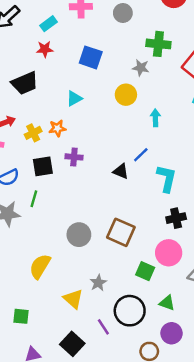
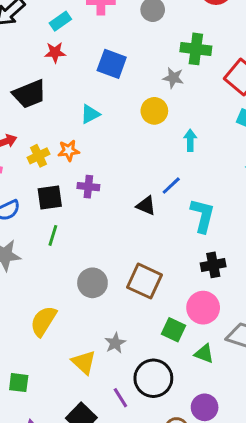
green line: (34, 199) -> (53, 235), moved
green triangle: (167, 303) -> (204, 354), moved

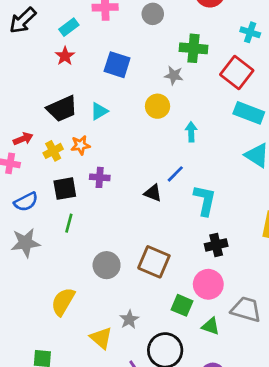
red star: (55, 52) -> (65, 56), turned -30
black trapezoid: (29, 94) -> (62, 109), moved

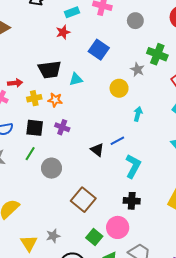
gray circle: (107, 265) -> (51, 168), moved

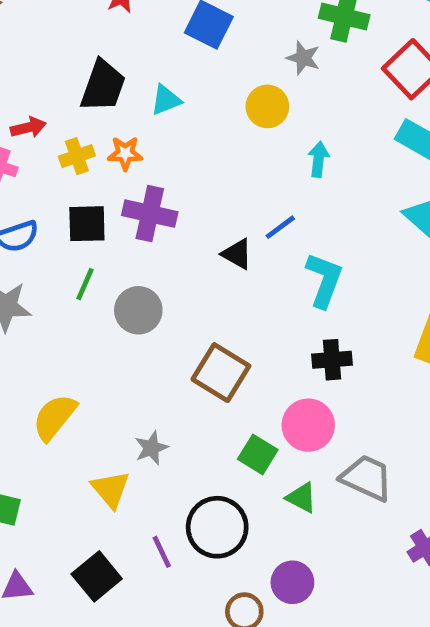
black trapezoid: (50, 70) -> (103, 86), turned -55
purple cross: (62, 127) -> (150, 214), size x1.5
gray star: (53, 236) -> (151, 448), moved

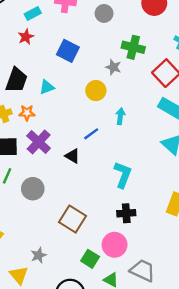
purple cross: (150, 214) -> (39, 142), turned 30
blue line: (280, 227) -> (91, 134), moved
black triangle: (237, 254) -> (72, 156), moved

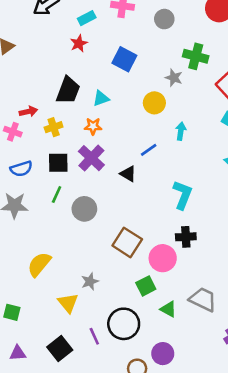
orange star: (27, 113) -> (93, 126), moved
pink circle: (115, 245) -> (163, 258), moved
green square: (90, 259) -> (146, 286), turned 30

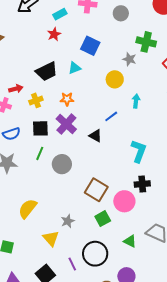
black trapezoid: (68, 90) -> (47, 71), turned 45
cyan triangle: (101, 98) -> (75, 68), moved
green square: (146, 286) -> (103, 219), moved

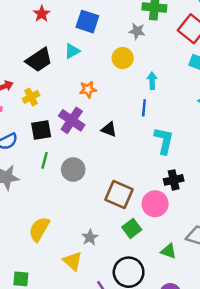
orange star: (67, 99) -> (88, 89), moved
blue line: (111, 116) -> (144, 108), moved, turned -40

